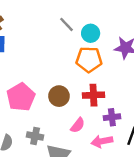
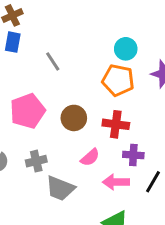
gray line: (66, 24) -> (53, 61), moved
gray cross: (35, 136) -> (36, 161), turned -35

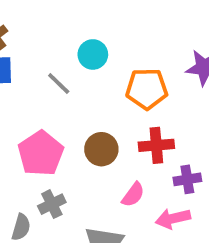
cyan circle: (126, 49) -> (93, 54), moved
gray cross: (36, 161) -> (52, 204), moved

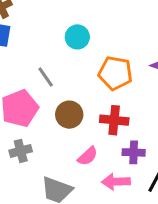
gray line: (59, 84) -> (46, 77), moved

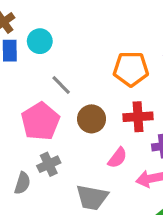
cyan circle: (77, 37) -> (40, 41), moved

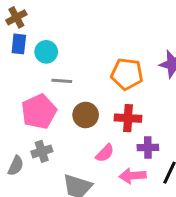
cyan circle: (40, 41) -> (46, 52), moved
gray line: (61, 85) -> (62, 81), turned -48

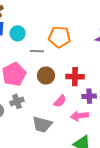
orange pentagon: (127, 74) -> (59, 37), moved
gray line: (62, 81) -> (37, 51), moved

